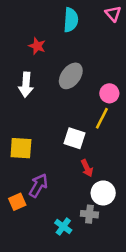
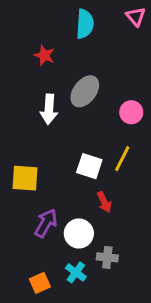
white arrow: (26, 85) -> (49, 109), moved
yellow line: (102, 118) -> (122, 159), moved
white circle: (103, 193) -> (79, 234), moved
orange square: (17, 202) -> (40, 283), moved

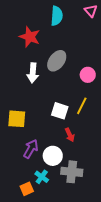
red star: (44, 55) -> (30, 37), size x1.5
gray cross: (107, 257) -> (72, 172), size x1.5
cyan cross: (76, 272) -> (42, 177), moved

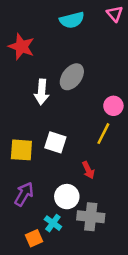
cyan semicircle: (57, 16) -> (72, 20), turned 72
red star: (30, 37) -> (21, 47), moved
pink circle: (88, 75) -> (113, 106), moved
white square: (60, 111) -> (55, 142), moved
purple arrow: (31, 149) -> (24, 194), moved

